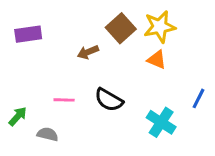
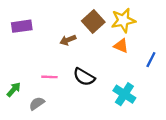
blue line: (198, 98) -> (151, 60), moved
gray semicircle: (48, 134) -> (37, 103), turned -49

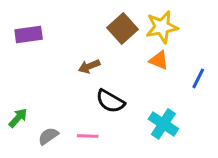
brown arrow: (68, 40) -> (89, 66), moved
pink line: (49, 77) -> (88, 136), moved

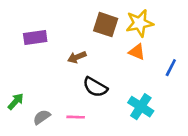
brown square: (122, 28) -> (106, 25), turned -30
purple rectangle: (29, 35) -> (35, 38), moved

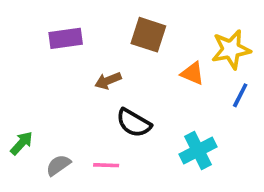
yellow star: (140, 23) -> (231, 49), moved
purple rectangle: (35, 38) -> (66, 38), moved
cyan cross: (141, 107) -> (198, 150), turned 30

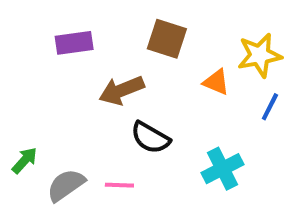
brown arrow: (108, 81) -> (122, 90), size x1.5
gray semicircle: (58, 165) -> (66, 185), size x1.4

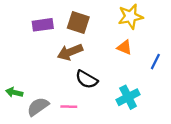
brown square: (167, 39) -> (78, 22), moved
yellow star: (260, 55) -> (130, 17), moved
green arrow: (25, 160) -> (14, 92), turned -119

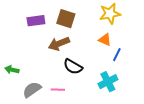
blue line: (155, 62) -> (117, 55), moved
green arrow: (14, 92) -> (12, 70), moved

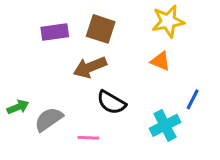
blue line: (117, 55) -> (193, 99), moved
green arrow: (12, 70) -> (18, 107), turned 144
gray semicircle: (32, 90) -> (49, 119), moved

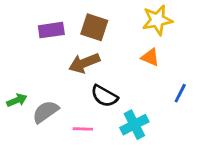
cyan cross: (165, 125) -> (134, 125), moved

